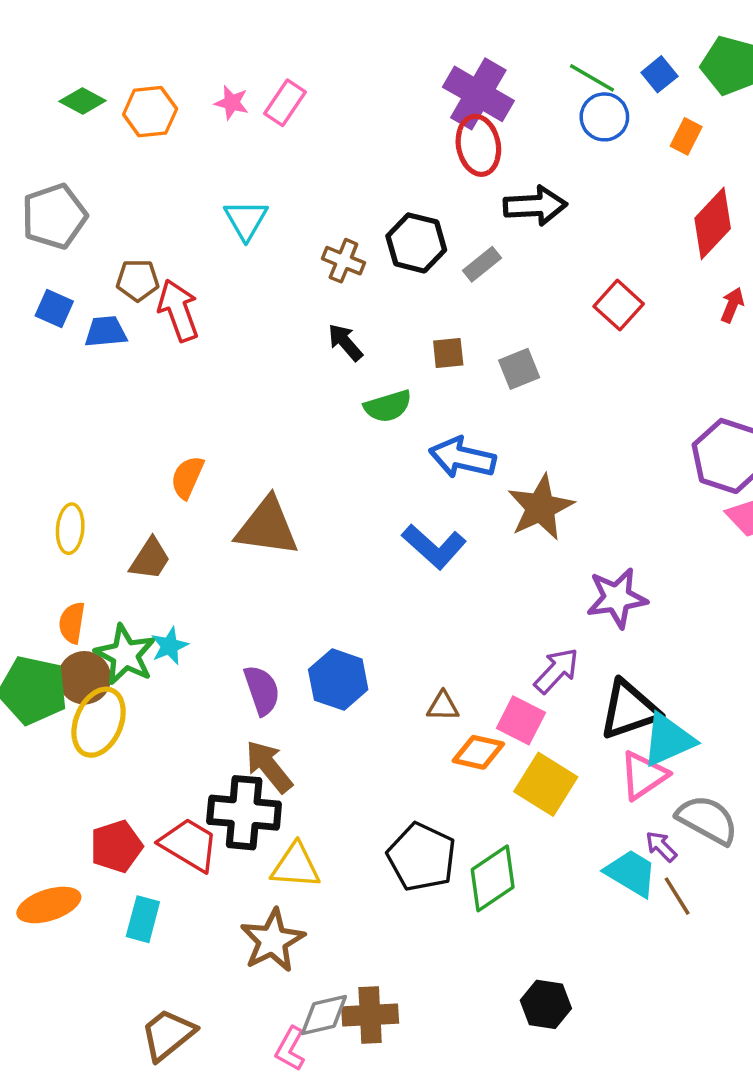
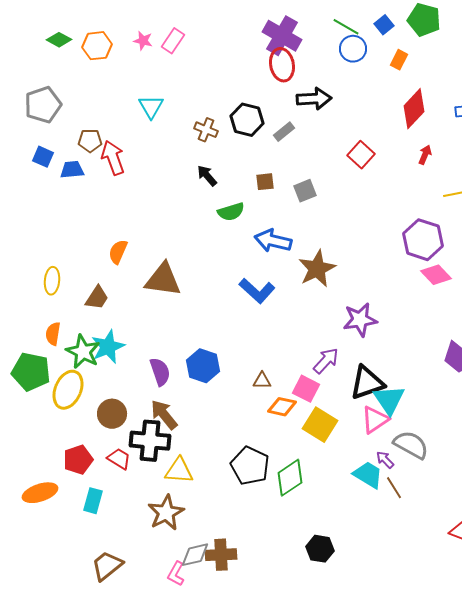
cyan star: (170, 646) -> (108, 347), size x1.6
brown circle: (84, 678) -> (112, 414), moved
cyan triangle: (668, 740) -> (389, 400), turned -40
red trapezoid: (189, 845) -> (119, 459), size x0.7

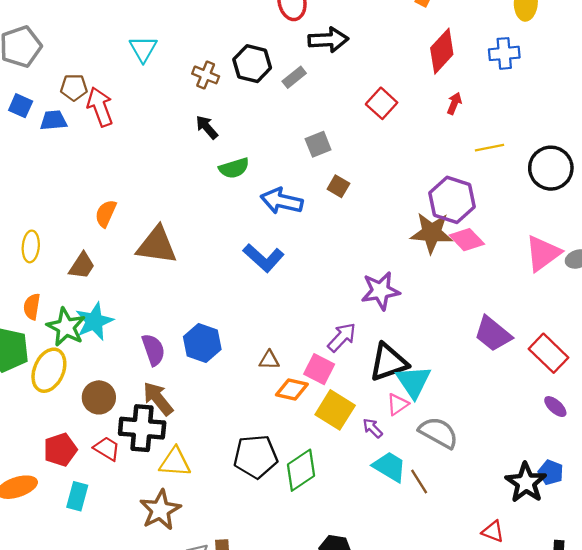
brown square: (265, 182) -> (338, 186), moved, turned 36
brown star: (317, 269) -> (432, 233), moved, turned 30
pink triangle: (375, 420) -> (398, 404), size x0.7
purple arrow: (385, 460) -> (373, 428), moved
black pentagon: (250, 466) -> (256, 457), turned -30

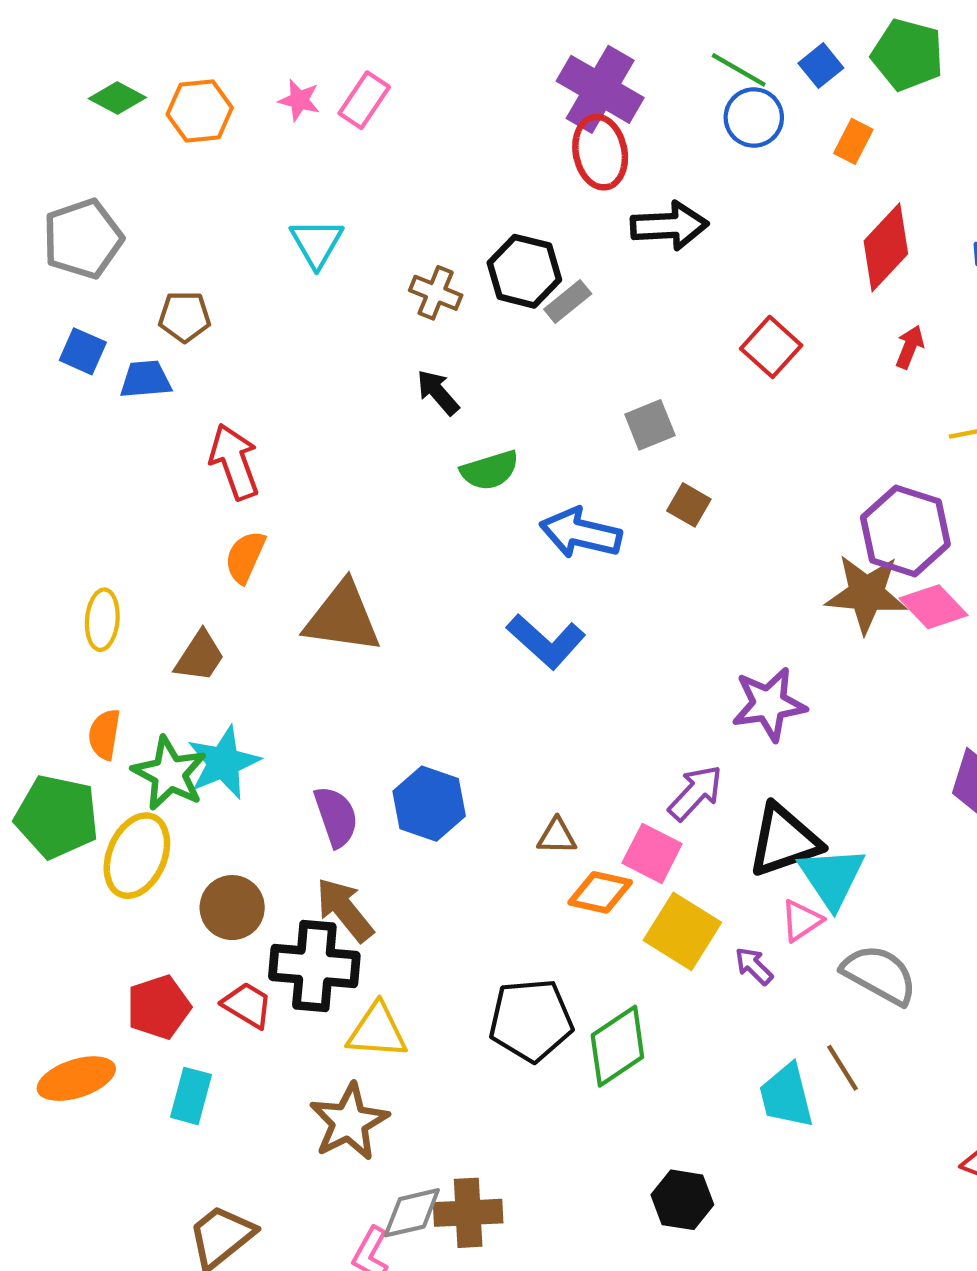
gray rectangle: (294, 77) -> (568, 301), moved
red arrow: (100, 107) -> (234, 462), moved
cyan trapezoid: (390, 467) -> (786, 1096), moved, turned -135

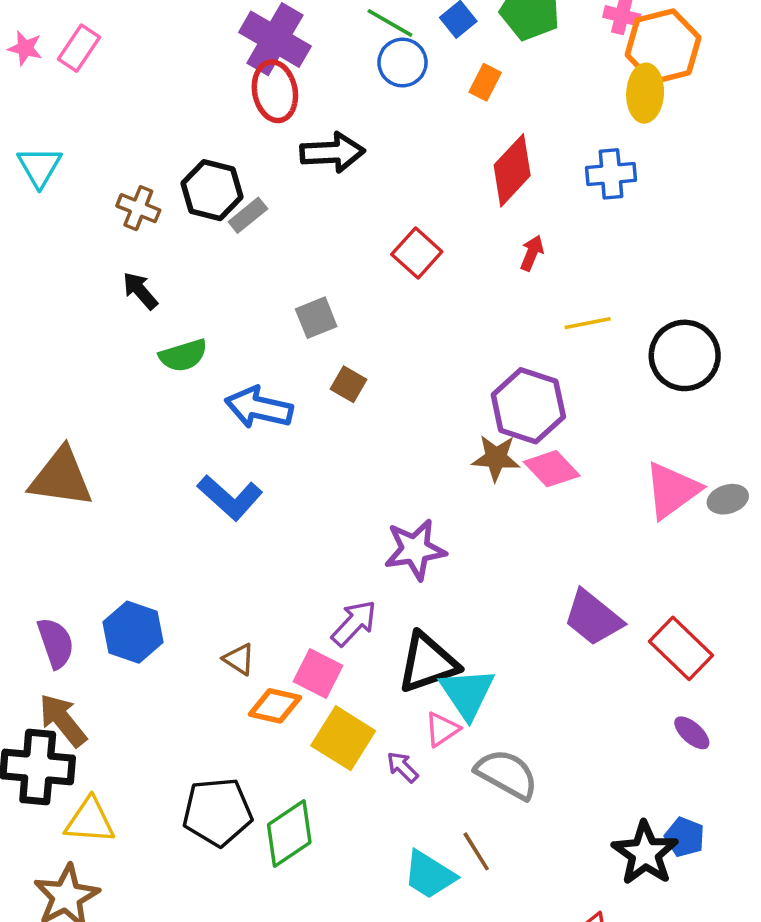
brown star: (866, 594) -> (496, 458), size x0.7
brown triangle: (557, 836) -> (239, 659), turned 32
cyan trapezoid: (786, 1096) -> (429, 875), turned -44

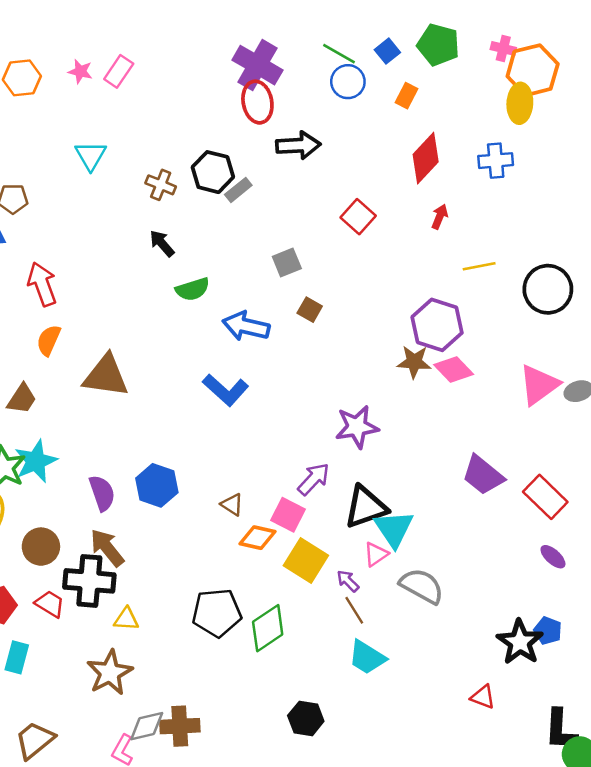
yellow triangle: (90, 821) -> (126, 619), size x0.7
brown line: (476, 851) -> (354, 610), moved

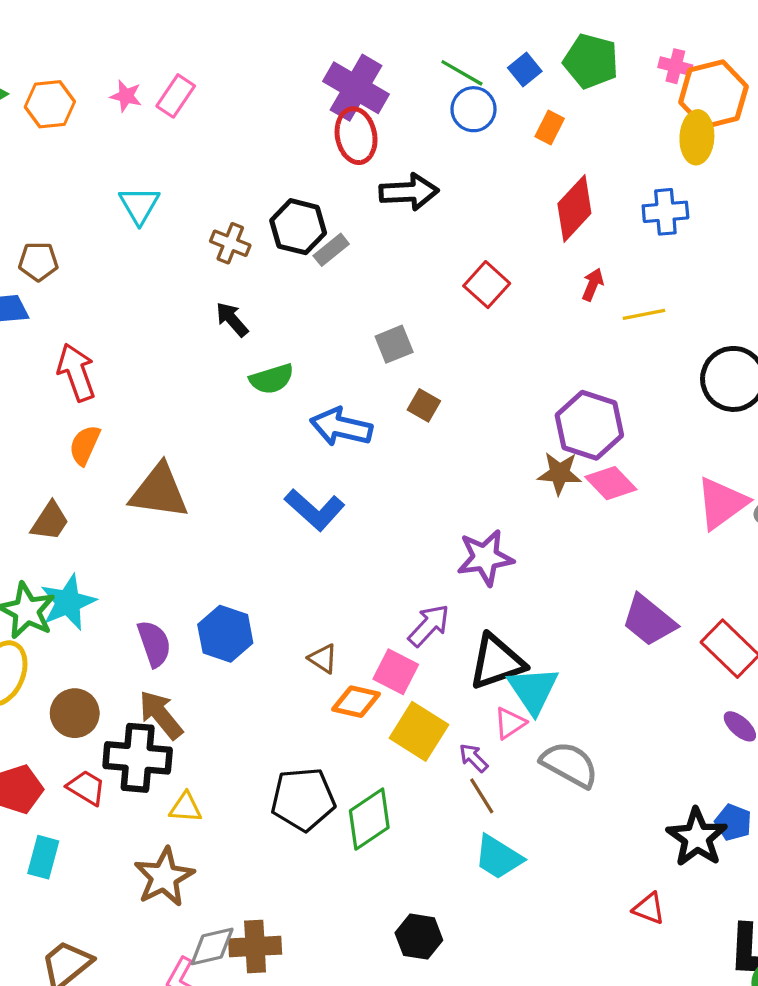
yellow line: (479, 266) -> (644, 314), moved

